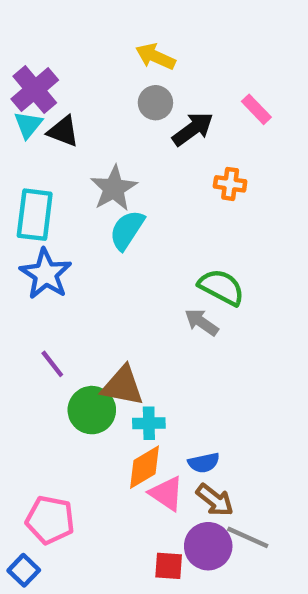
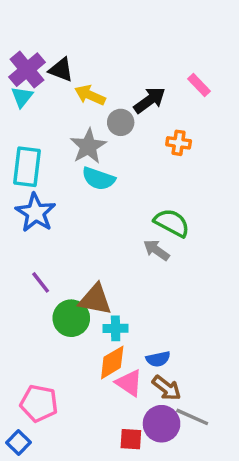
yellow arrow: (155, 57) -> (90, 95), moved
gray circle: (155, 103) -> (121, 122), moved
black triangle: (63, 131) -> (61, 70), moved
cyan semicircle: (127, 230) -> (99, 179), turned -104

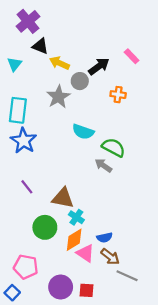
purple cross: (27, 70) -> (28, 21), moved
cyan semicircle: (99, 179) -> (83, 132), moved
green circle: (71, 318) -> (45, 227), moved
cyan cross: (116, 328) -> (76, 217), turned 35
purple circle: (162, 424) -> (61, 287), moved

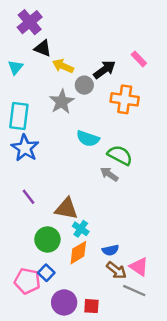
orange cross: (118, 95) -> (125, 99), size x1.6
pink triangle: (85, 253) -> (139, 267), moved
blue square: (12, 293) -> (46, 273), moved

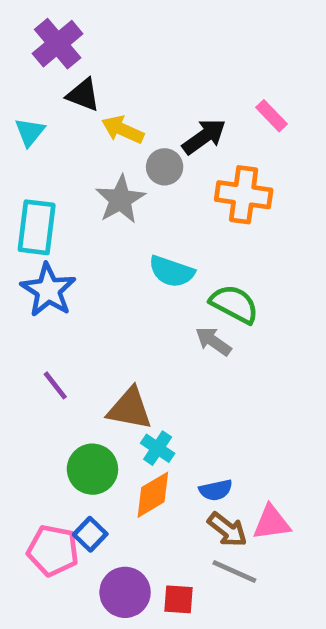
pink triangle: (139, 267) -> (272, 523), turned -42
gray line: (134, 291) -> (234, 571), moved

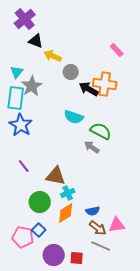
cyan triangle: (30, 132) -> (17, 72), moved
black arrow: (204, 137) -> (89, 89), moved, turned -114
gray star: (120, 199) -> (32, 86), moved
cyan cross: (158, 448) -> (68, 193), turned 32

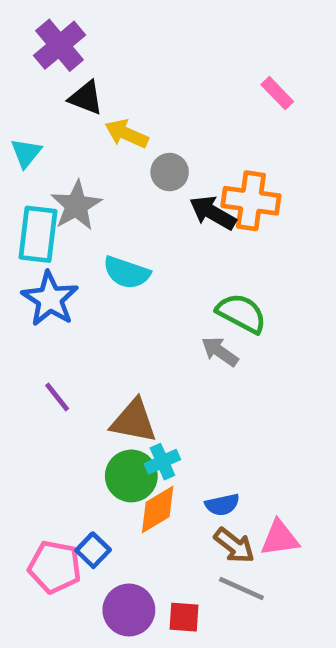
pink rectangle: (117, 50) -> (277, 93), moved
cyan triangle: (17, 72) -> (26, 153), moved
cyan semicircle: (74, 117) -> (127, 273), moved
green circle: (40, 202) -> (131, 476), moved

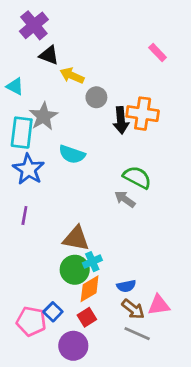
cyan triangle: (26, 153) -> (15, 86), turned -42
black arrow: (213, 213) -> (121, 120), turned -125
purple line: (57, 397) -> (24, 215), moved, turned 48
red square: (184, 617) -> (87, 317), moved, turned -36

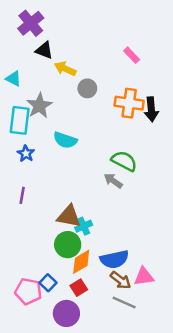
pink rectangle: (158, 52) -> (132, 55), moved
black arrow: (121, 120) -> (151, 109), moved
blue star: (29, 169) -> (26, 154), size x0.6
cyan cross: (92, 262) -> (84, 226), moved
blue semicircle: (126, 286) -> (114, 259), size x1.6

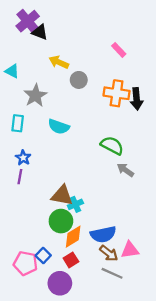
black triangle: (44, 50) -> (40, 32), moved
cyan rectangle: (20, 120) -> (18, 123), moved, size x0.7
blue star: (26, 154) -> (23, 158), moved
gray arrow: (113, 181) -> (125, 170), moved

